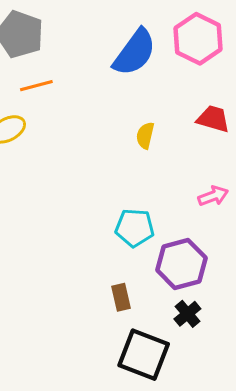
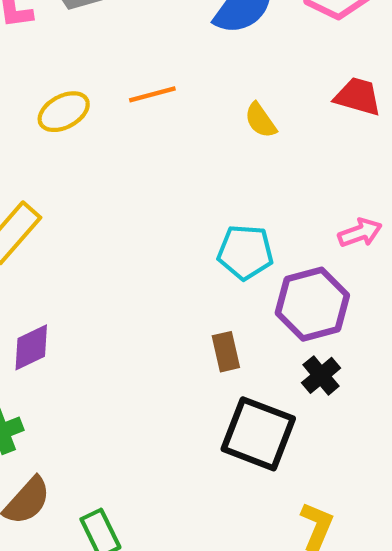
orange line: (36, 86) -> (152, 94), moved
yellow semicircle: (145, 136) -> (260, 120), turned -48
pink arrow: (213, 196) -> (360, 233), moved

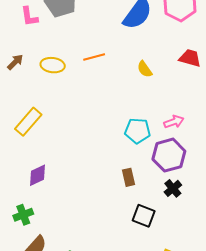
yellow ellipse: (64, 112) -> (53, 65), turned 35
pink arrow: (360, 233) -> (174, 122), moved
black square: (258, 434) -> (144, 216), size x0.7

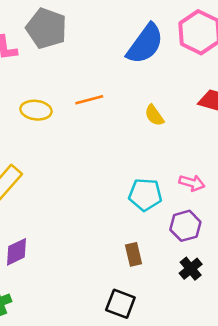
pink arrow: (174, 122) -> (192, 183), turned 36
purple hexagon: (169, 155) -> (185, 226), size x0.7
black square: (144, 216) -> (120, 304), moved

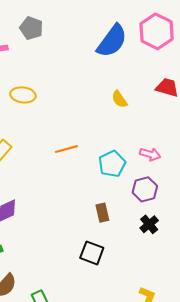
gray pentagon: (46, 28) -> (31, 28), size x0.7
orange line: (89, 100) -> (66, 149), moved
cyan pentagon: (145, 195) -> (112, 164), turned -30

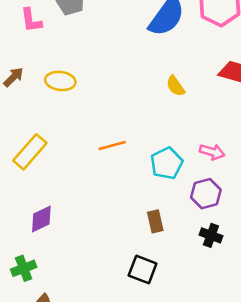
black cross: (149, 224) -> (211, 235), turned -30

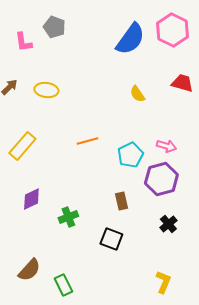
purple hexagon: (206, 194) -> (161, 179), size x1.4
black cross: (211, 235) -> (168, 224), moved, turned 30
green cross: (24, 268) -> (68, 217), moved

